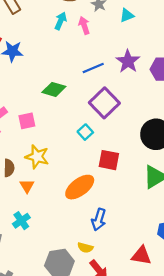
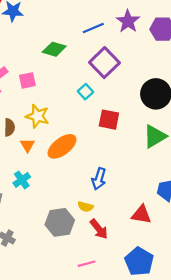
orange ellipse: (80, 187) -> (62, 146), moved

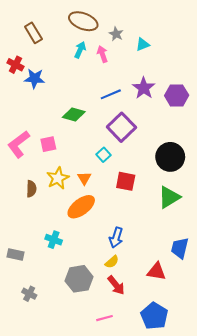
yellow star: (37, 116) -> (58, 178), turned 30
orange triangle: (27, 145) -> (84, 178), moved
cyan cross: (22, 180) -> (54, 240), moved, turned -35
yellow semicircle: (85, 207) -> (112, 262), moved, turned -56

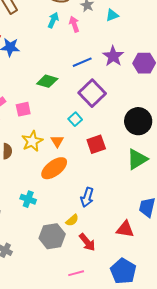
red square: (126, 181) -> (96, 144), turned -30
yellow semicircle: (112, 262) -> (72, 220), moved

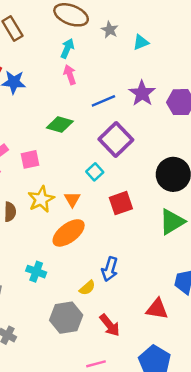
pink arrow: (74, 24) -> (70, 75), moved
yellow semicircle: (72, 220) -> (87, 288), moved

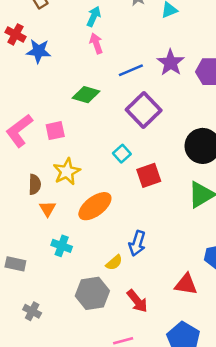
cyan square: (95, 172) -> (122, 154), moved
orange triangle: (72, 199) -> (47, 209), moved

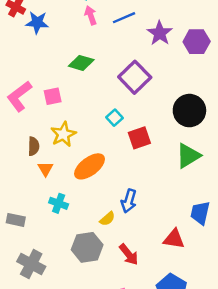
blue line: (131, 70) -> (124, 18), moved
gray cross: (32, 311) -> (31, 264), size x1.6

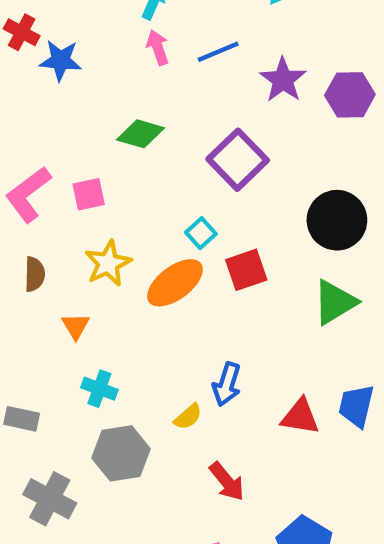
brown semicircle: (34, 146) -> (35, 274), moved
orange ellipse: (90, 166) -> (175, 283), moved
red triangle: (174, 239) -> (300, 417), moved
gray hexagon: (87, 247) -> (121, 453), moved

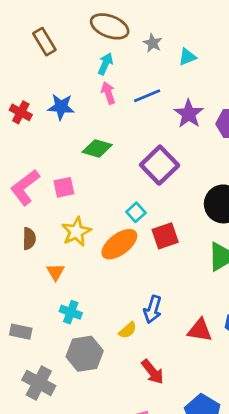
red cross: (22, 32) -> (21, 112), moved
blue star: (61, 60) -> (61, 107), moved

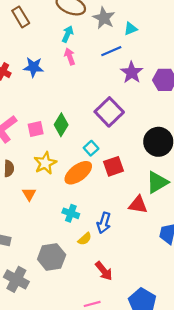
gray star: (153, 43) -> (104, 18), size x1.5
blue line: (147, 96) -> (111, 51), moved
green diamond: (97, 148) -> (61, 125), moved, turned -75
cyan cross: (71, 312) -> (71, 213), moved
red triangle: (200, 330) -> (138, 205), moved

